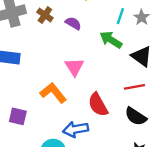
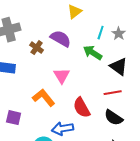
brown cross: (45, 15) -> (37, 48), moved
purple semicircle: (73, 23) -> (61, 39), size x1.5

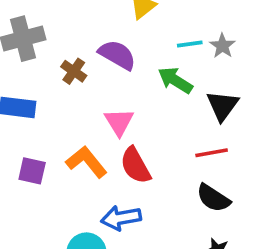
cyan line: (101, 33) -> (190, 44), turned 64
black triangle: (119, 67) -> (222, 106), turned 30
red semicircle: (82, 108) -> (135, 165), moved
purple square: (14, 118) -> (32, 171), moved

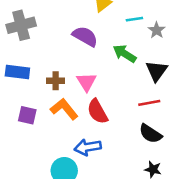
cyan line: (190, 44) -> (134, 19), moved
brown cross: (74, 71) -> (56, 81), moved, turned -35

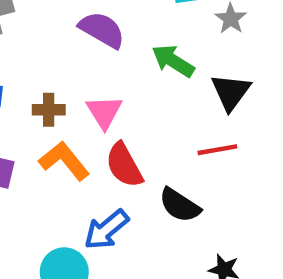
black semicircle: (150, 134) -> (180, 205), moved
blue arrow: (88, 147) -> (106, 230), turned -30

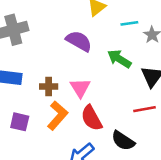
orange L-shape: (64, 161) -> (57, 116), turned 80

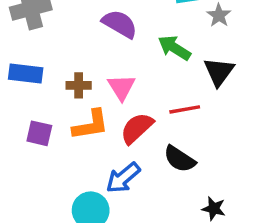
red line: (144, 109) -> (185, 109), moved
orange L-shape: (57, 116) -> (91, 125), turned 40
red semicircle: (92, 118) -> (137, 128), turned 76

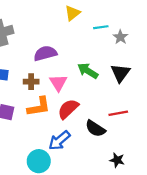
purple semicircle: (120, 24) -> (45, 53), moved, turned -45
green arrow: (174, 48) -> (88, 71), moved
red line: (185, 109) -> (118, 113), moved

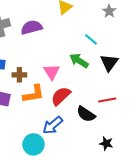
cyan line: (101, 27) -> (91, 39), moved, turned 48
gray star: (120, 37) -> (109, 11), moved
purple semicircle: (45, 53) -> (31, 27), moved
brown cross: (31, 82) -> (19, 75), moved

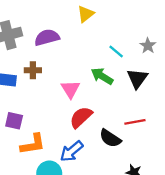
gray star: (109, 11) -> (148, 46), moved
brown cross: (19, 75) -> (33, 70), moved
orange L-shape: (33, 94) -> (33, 144), moved

